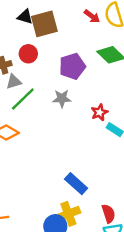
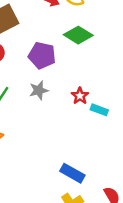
purple pentagon: (72, 66) -> (42, 55), turned -30

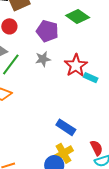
red star: (80, 96) -> (76, 65), size x1.6

